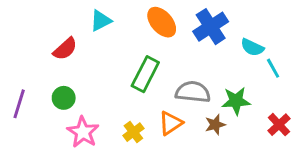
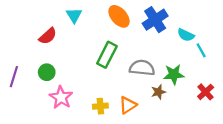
cyan triangle: (101, 21) -> (74, 15), turned -35
orange triangle: (171, 123) -> (128, 105), moved
yellow cross: (133, 132) -> (100, 106), moved, turned 32

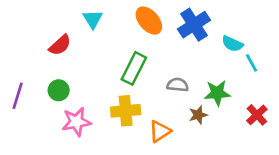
gray semicircle: (142, 68) -> (178, 85), size x0.7
pink star: (61, 97) -> (76, 122), turned 30
yellow cross: (100, 106) -> (126, 111), moved, size x1.5

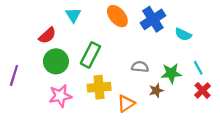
cyan line: (251, 63) -> (198, 68), moved
green rectangle: (134, 68) -> (90, 55), moved
green circle: (59, 90) -> (56, 61), moved, size x1.5

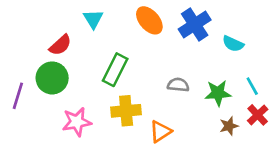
green circle: (56, 61) -> (52, 78), moved
brown star: (156, 90) -> (229, 126), moved

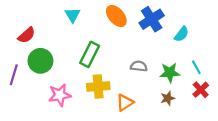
cyan semicircle: (233, 44) -> (181, 34), turned -77
red semicircle: (60, 45) -> (27, 35), moved
brown star: (229, 126) -> (168, 98), moved

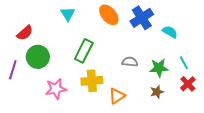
cyan semicircle: (181, 34) -> (170, 32), turned -98

